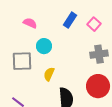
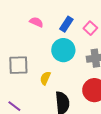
pink semicircle: (30, 23) -> (36, 22), moved
cyan circle: (44, 46) -> (63, 50), moved, size x1.5

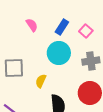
pink semicircle: (36, 22) -> (32, 25), turned 32

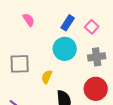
pink semicircle: (32, 25) -> (29, 20), moved

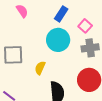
pink square: (92, 27) -> (85, 26), moved

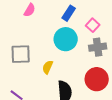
pink semicircle: (22, 11) -> (30, 10), turned 64

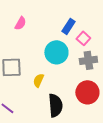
blue rectangle: (69, 13) -> (68, 26), moved

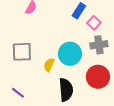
cyan circle: (56, 52) -> (70, 54), moved

